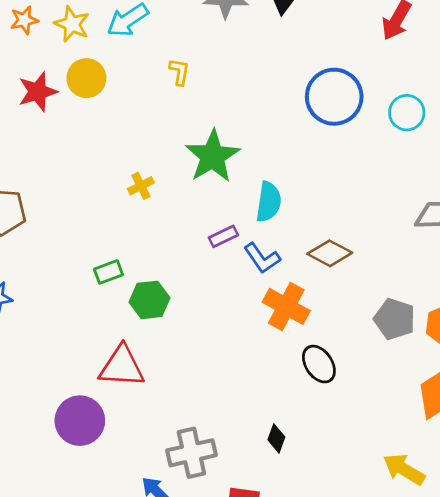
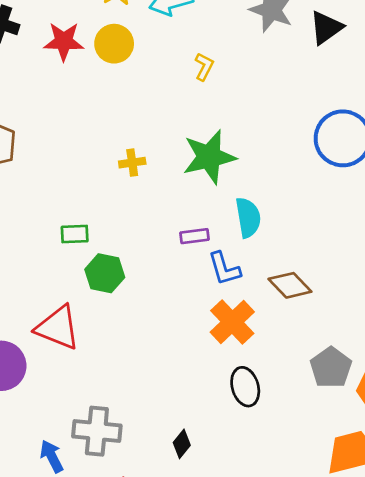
cyan semicircle: (269, 202) -> (248, 218), turned -36

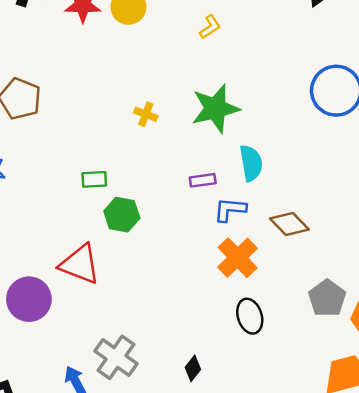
yellow L-shape: (204, 67) -> (210, 27), turned 30
yellow cross: (132, 163) -> (146, 114), turned 30
blue L-shape: (224, 269) -> (230, 210), turned 112
gray cross: (97, 431) -> (116, 357), turned 30

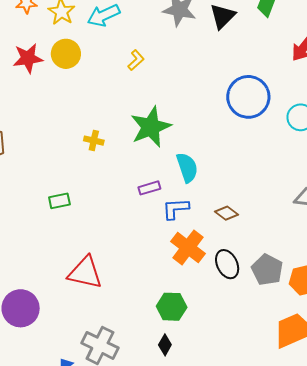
green hexagon: (122, 215) -> (172, 307), moved
brown diamond: (289, 224) -> (227, 213), size x0.7
red triangle: (80, 264) -> (85, 273), moved
black ellipse: (250, 316) -> (227, 264), moved

